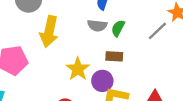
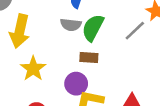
green semicircle: (118, 28) -> (93, 28), size x1.5
yellow star: (78, 69) -> (33, 69), moved

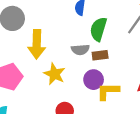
gray semicircle: (71, 25) -> (80, 50), moved

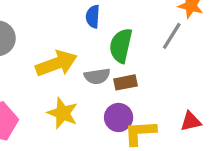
yellow arrow: (37, 44) -> (56, 63), moved, turned -108

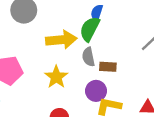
green semicircle: (121, 46) -> (90, 29), moved
gray semicircle: (97, 76) -> (88, 57), turned 72

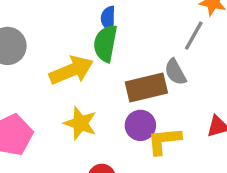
gray semicircle: (88, 57) -> (175, 72), moved
brown rectangle: (108, 67) -> (146, 87), size x1.6

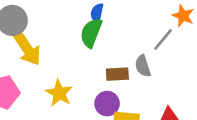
yellow arrow: (71, 70) -> (27, 49), moved, turned 68
brown rectangle: (146, 87) -> (117, 74), size x0.7

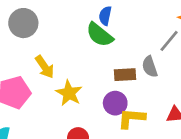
green semicircle: (91, 33) -> (100, 35), turned -72
yellow arrow: (27, 49) -> (45, 67), moved, size x0.7

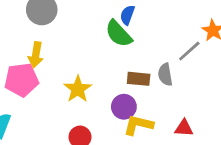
yellow arrow: (45, 67) -> (36, 55), moved, turned 35

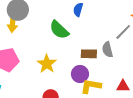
green semicircle: (119, 34) -> (59, 30), moved
yellow arrow: (36, 55) -> (13, 23), moved

